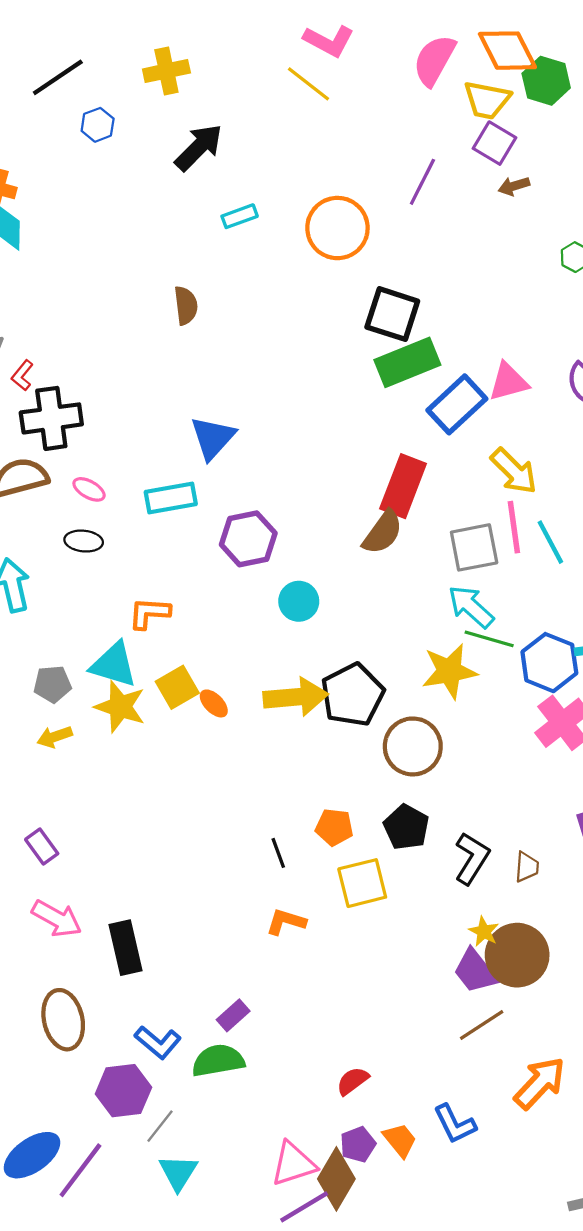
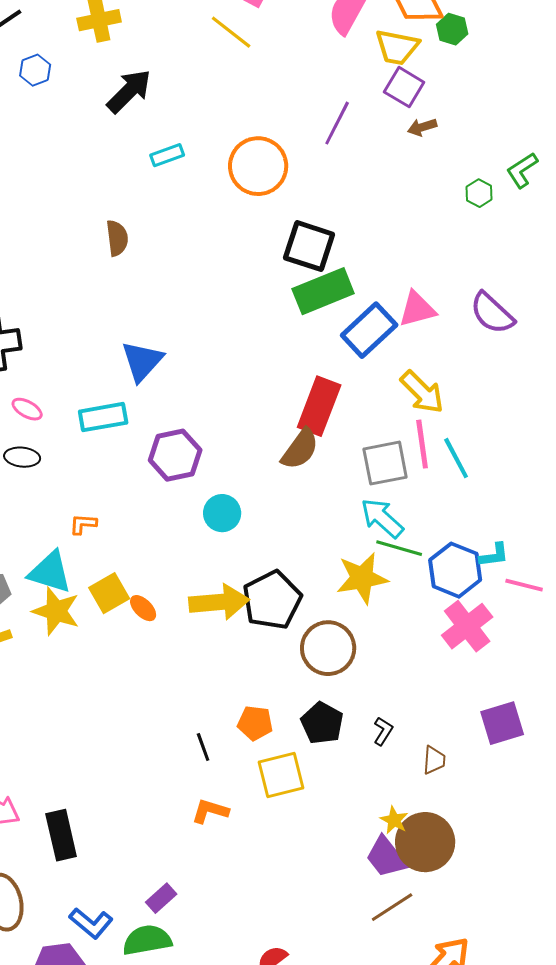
green hexagon: (546, 81) -> (452, 29), size x0.7
orange L-shape: (149, 613) -> (83, 524), size x0.7
black L-shape: (472, 858) -> (383, 731), moved, size x0.6

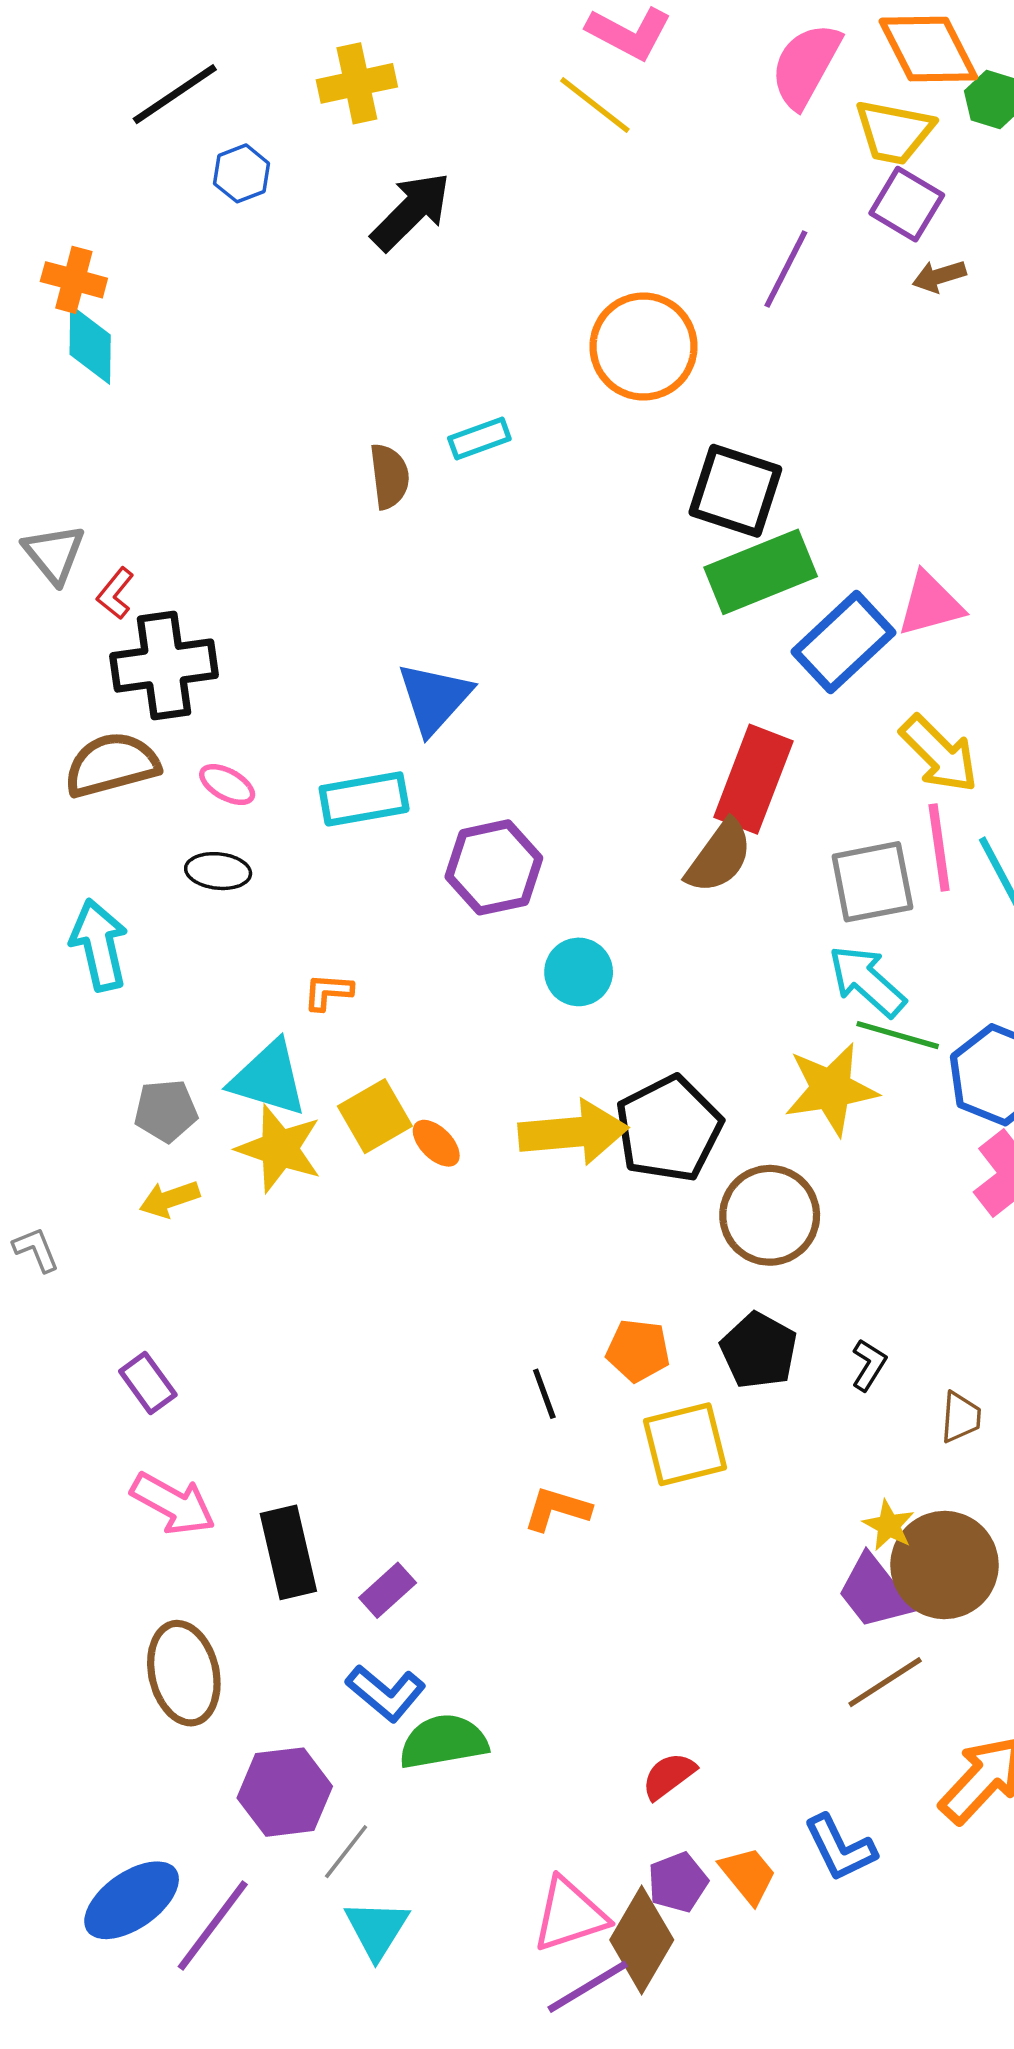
cyan rectangle: (167, 155) -> (479, 438), moved
purple rectangle: (161, 898) -> (388, 1590), moved
blue L-shape: (91, 923) -> (386, 1693), moved

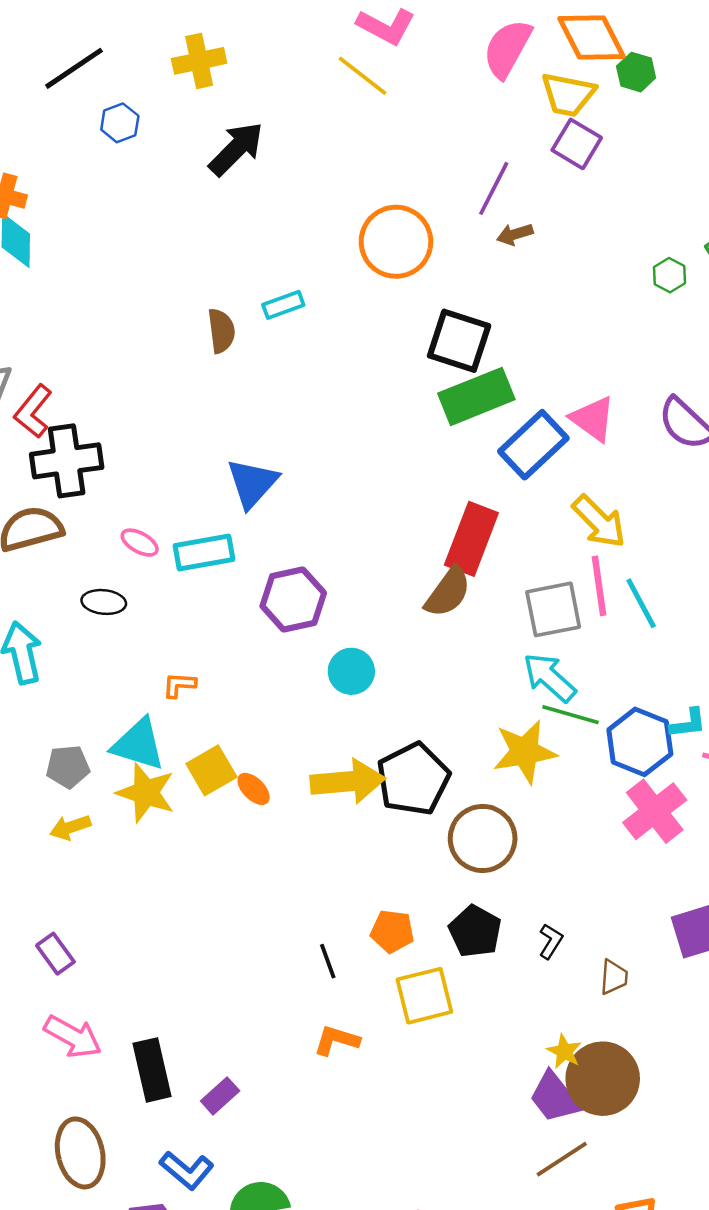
brown arrow: (939, 276) -> (515, 234), moved
red L-shape: (115, 593) -> (33, 411), size x1.5
pink triangle: (930, 604) -> (593, 419), turned 51
pink ellipse: (227, 785) -> (140, 543), moved
blue L-shape: (386, 1693) -> (187, 1170), moved

